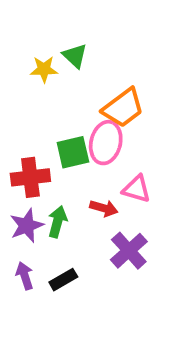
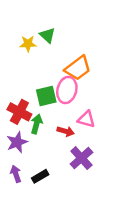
red cross: (30, 177) -> (19, 112), turned 35
green arrow: (57, 222) -> (36, 124), moved

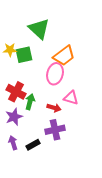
green triangle: (47, 35) -> (39, 29), size x1.6
yellow star: (28, 44) -> (10, 50), moved
green square: (46, 96) -> (24, 55), moved
purple cross: (81, 158) -> (55, 130), moved, turned 30

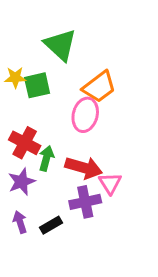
pink triangle: (71, 98) -> (110, 183), moved, turned 42
red arrow: (54, 108) -> (84, 168), size x1.6

